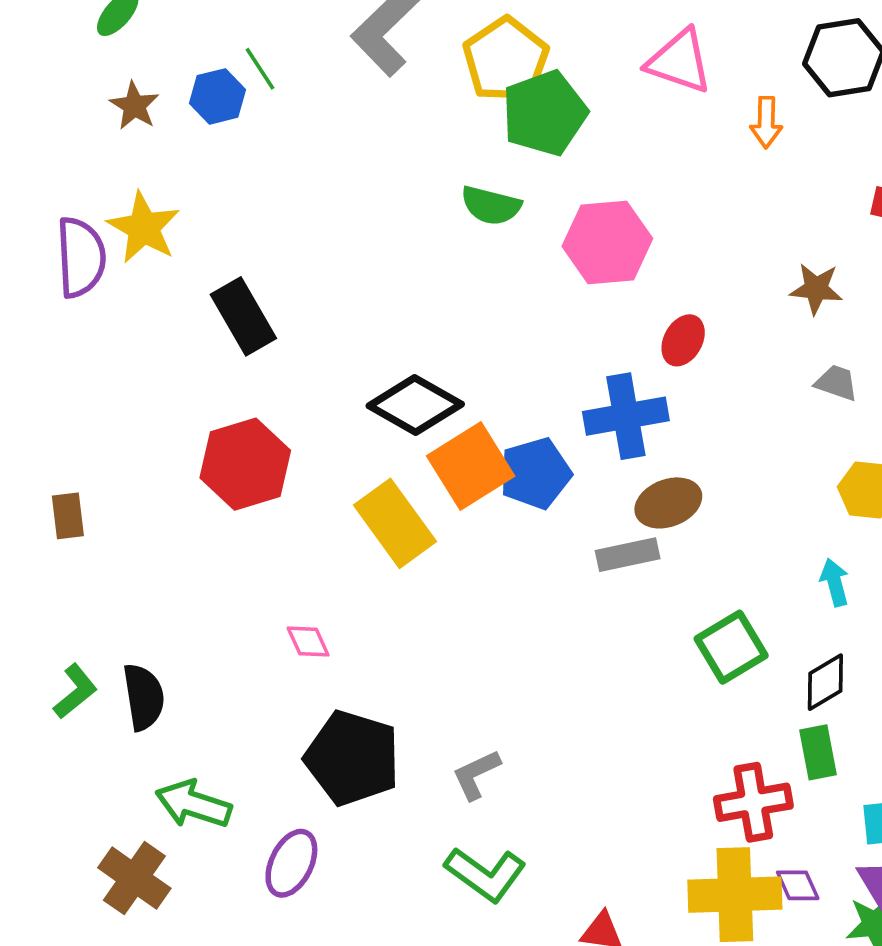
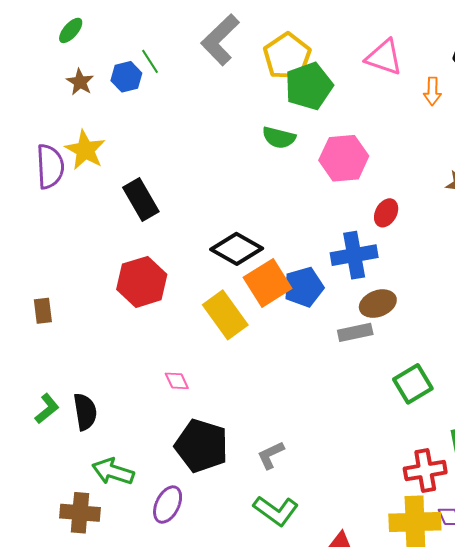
brown cross: (134, 878) -> (80, 513), turned -30

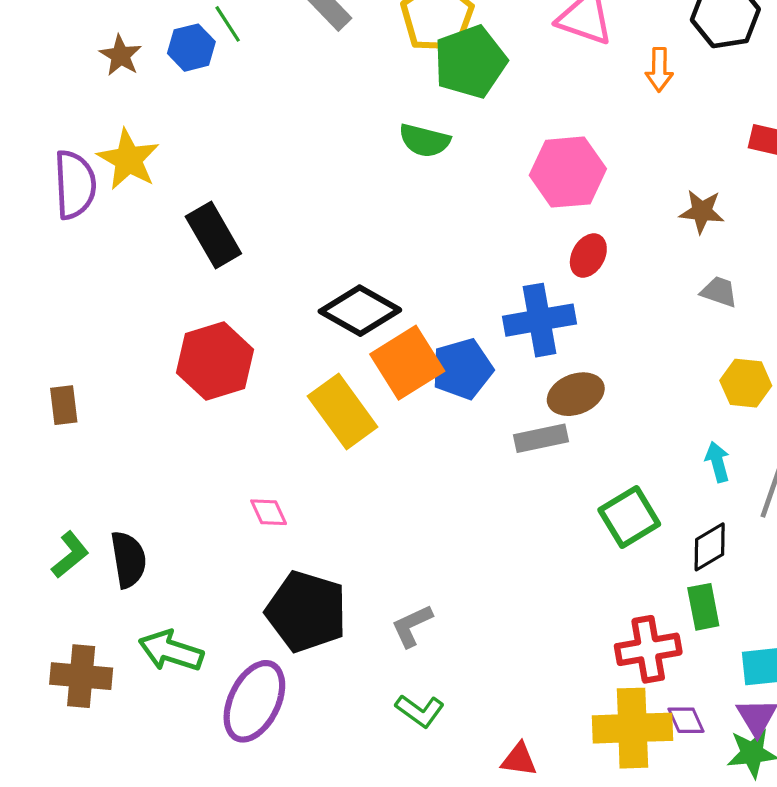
pink hexagon: (344, 158) -> (568, 172), moved
purple ellipse: (168, 505) -> (254, 701), size x1.4
green L-shape: (276, 511) -> (420, 711), size x0.7
brown cross: (80, 513) -> (81, 676), moved

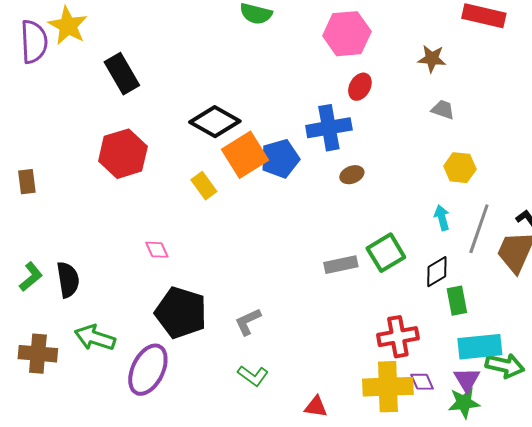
brown ellipse: (576, 394) -> (352, 175), size x0.7
yellow rectangle: (343, 411) -> (204, 186), size x0.6
gray rectangle: (541, 438) -> (341, 265), moved
green rectangle: (703, 607) -> (457, 301), moved

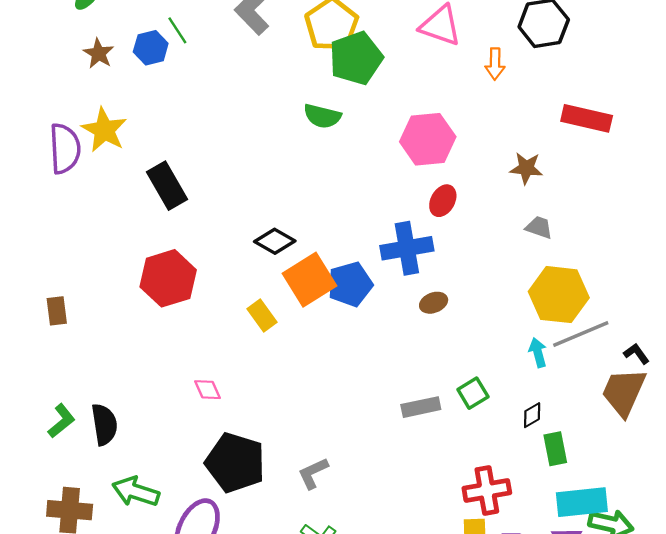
black diamond: (215, 122) -> (275, 241), size x0.7
yellow hexagon: (460, 168) -> (559, 295), size x1.6
gray line: (479, 229) -> (581, 334), moved, turned 48
green square: (386, 253) -> (473, 393), size x0.7
black diamond: (437, 272) -> (532, 415), size x0.7

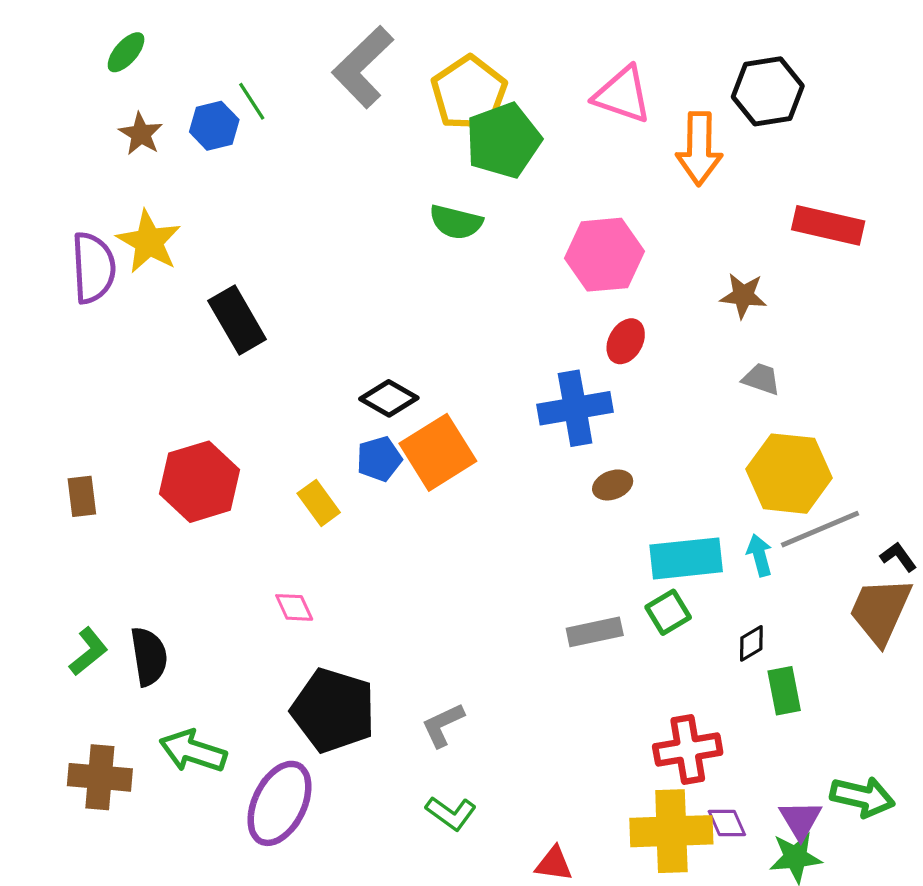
orange arrow: (495, 64) -> (699, 149), size x1.6
red hexagon: (168, 278) -> (199, 482), moved
blue pentagon: (350, 284) -> (379, 459), moved, size x0.7
yellow rectangle: (262, 315) -> (319, 503), moved
cyan rectangle: (582, 502) -> (686, 558), moved

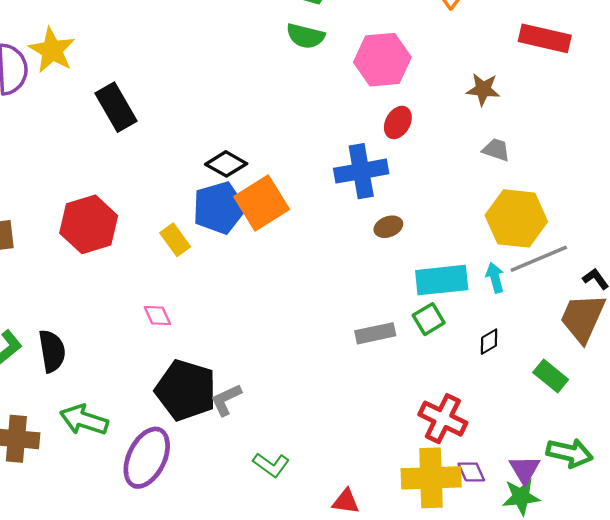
green semicircle: (456, 222) -> (305, 36), moved
blue pentagon: (379, 459) -> (219, 208), size x1.6
green rectangle: (784, 691) -> (551, 376), moved, turned -40
gray L-shape: (443, 725) -> (226, 400), moved
red cross: (688, 749) -> (443, 419), turned 36

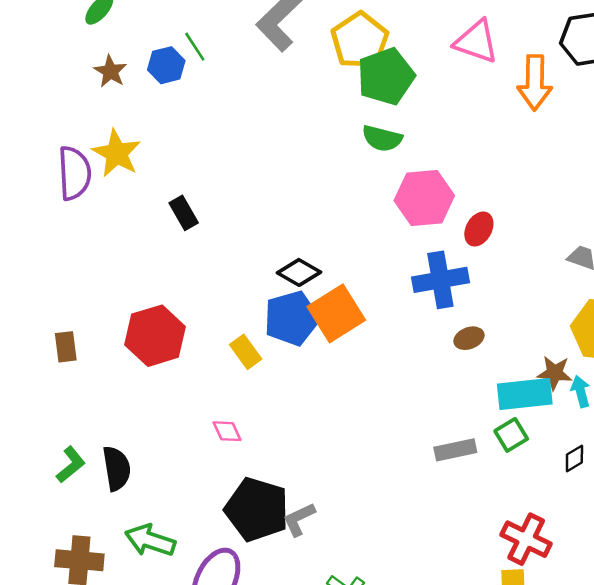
pink hexagon: (382, 60) -> (424, 198), moved
brown star: (483, 89) -> (555, 373), moved
black rectangle: (116, 107) -> (184, 213), size x0.7

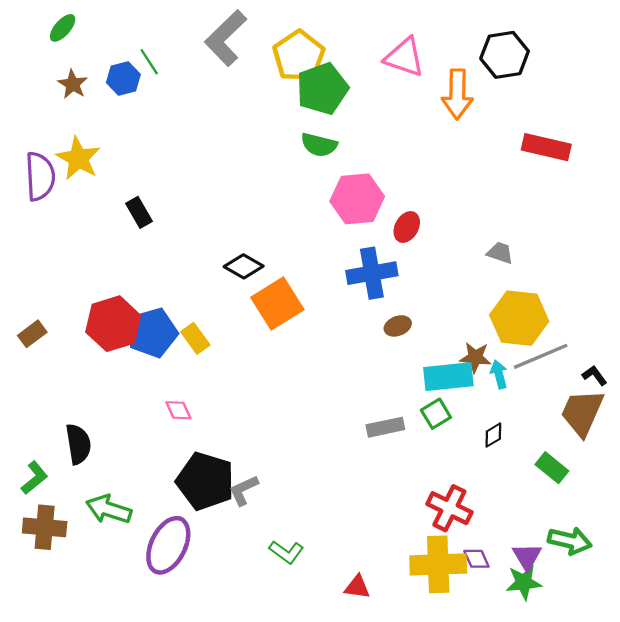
blue pentagon: (292, 318) -> (153, 333), moved
brown rectangle: (66, 347) -> (32, 334), turned 60
green L-shape: (71, 465) -> (34, 478), moved

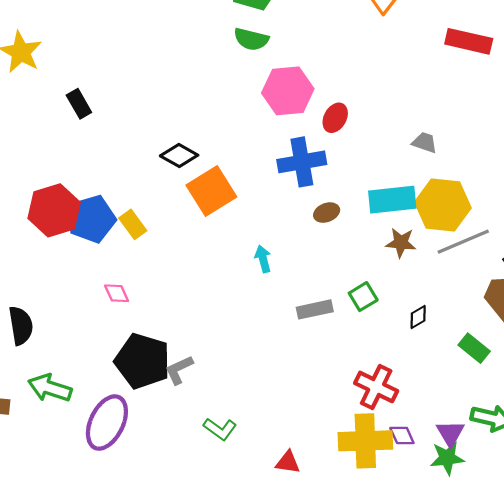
cyan arrow: (499, 374) -> (263, 259), moved
cyan rectangle: (448, 377) -> (392, 200), moved

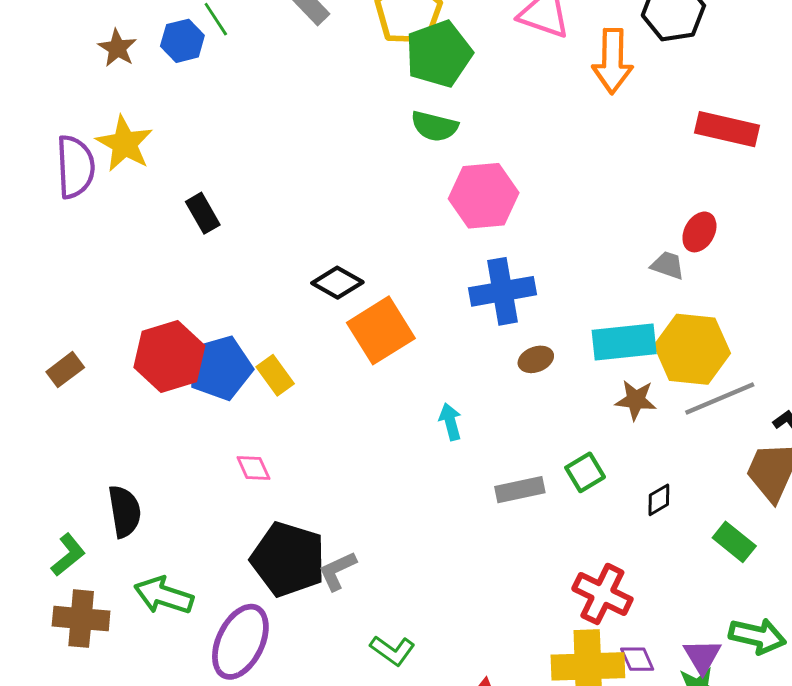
red ellipse: (335, 118) -> (699, 232), moved

